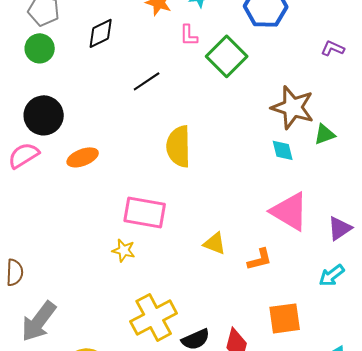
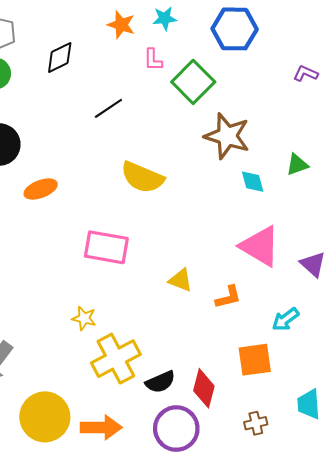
brown star: (293, 107) -> (227, 136), moved
yellow semicircle: (179, 146) -> (142, 177), turned -66
purple triangle: (340, 228) -> (313, 264), turned -44
yellow star: (124, 250) -> (84, 318), moved
cyan arrow: (332, 275) -> (285, 319), moved

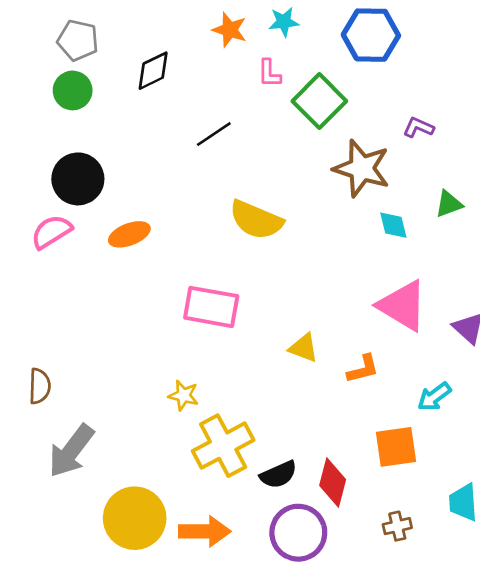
purple L-shape: (306, 73) -> (418, 127), moved

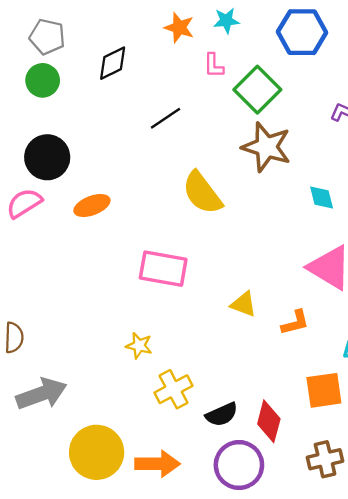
brown star: (362, 168) -> (266, 147), moved
yellow semicircle: (256, 220) -> (202, 193), turned 30
yellow cross: (223, 446) -> (173, 389), size x0.7
gray arrow: (71, 451) -> (41, 394), turned -147
brown cross: (397, 526) -> (325, 459), size x1.4

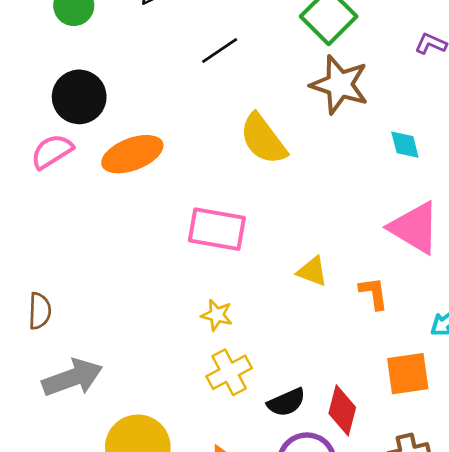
orange ellipse: (92, 206) -> (132, 154), size x1.4
orange L-shape: (295, 323) -> (374, 293), turned -84
yellow star: (139, 346) -> (217, 315), moved

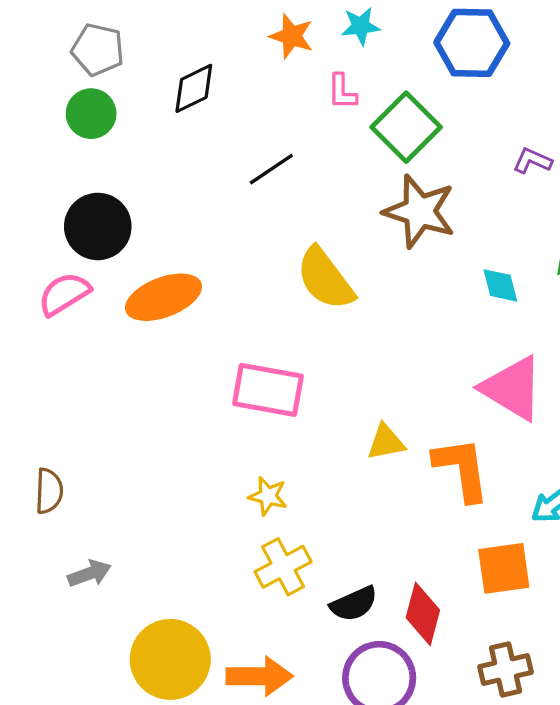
yellow triangle: (312, 271) -> (386, 442), turned -32
orange L-shape: (374, 293) -> (462, 469), size x1.6
gray arrow: (72, 378) -> (89, 573), size x0.6

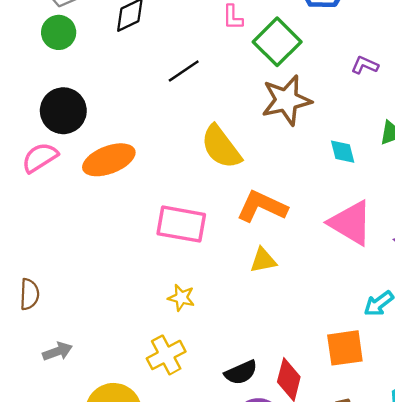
brown star: (420, 211) -> (286, 100), turned -30
orange L-shape: (462, 469) -> (262, 207), moved, turned -57
yellow cross: (283, 567) -> (166, 355), moved

